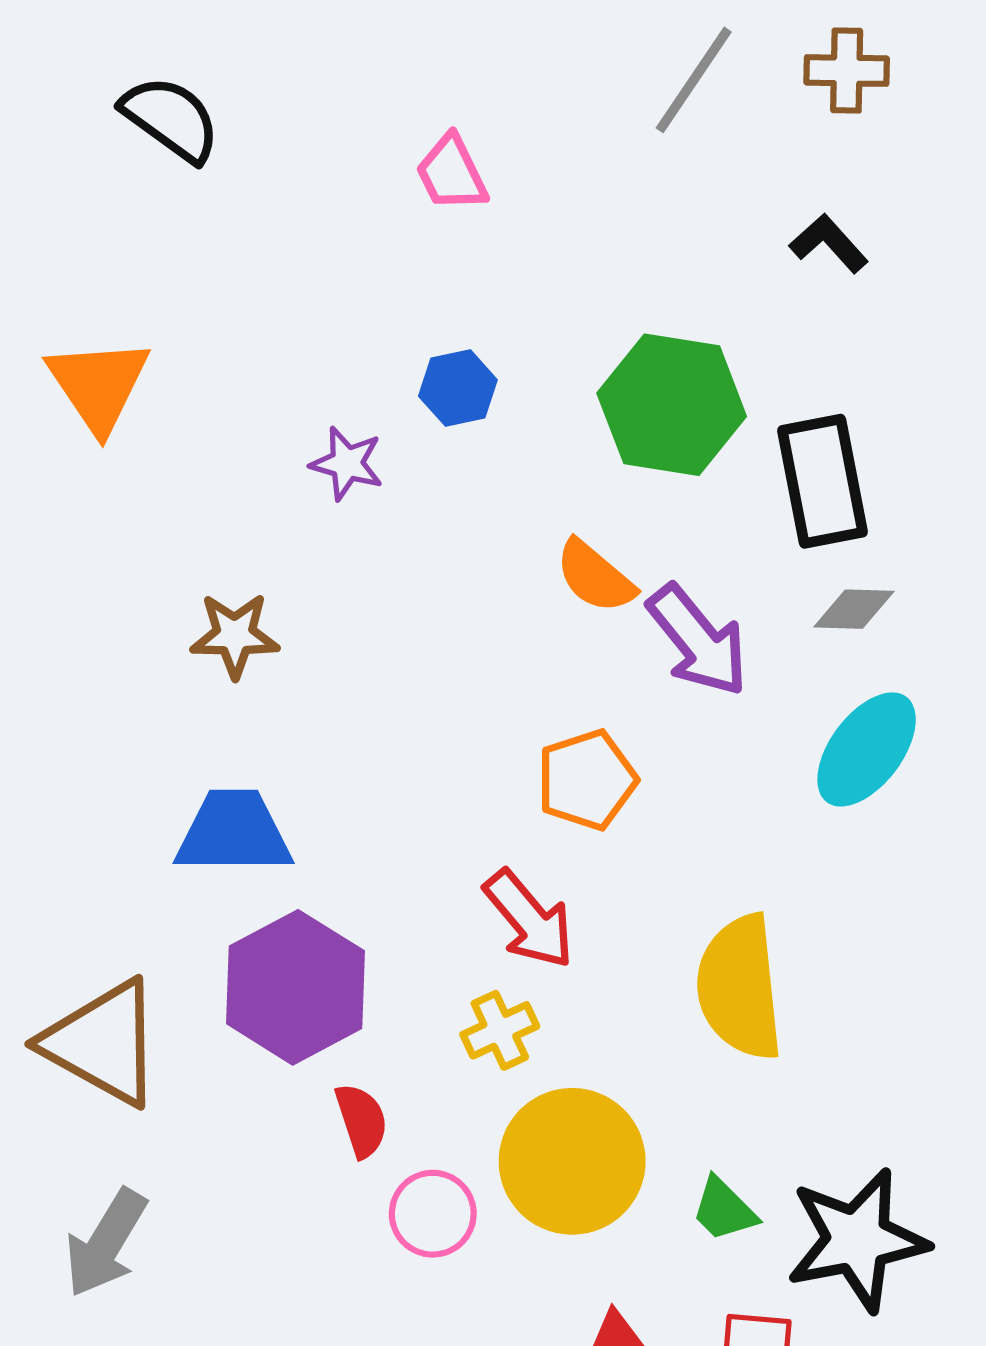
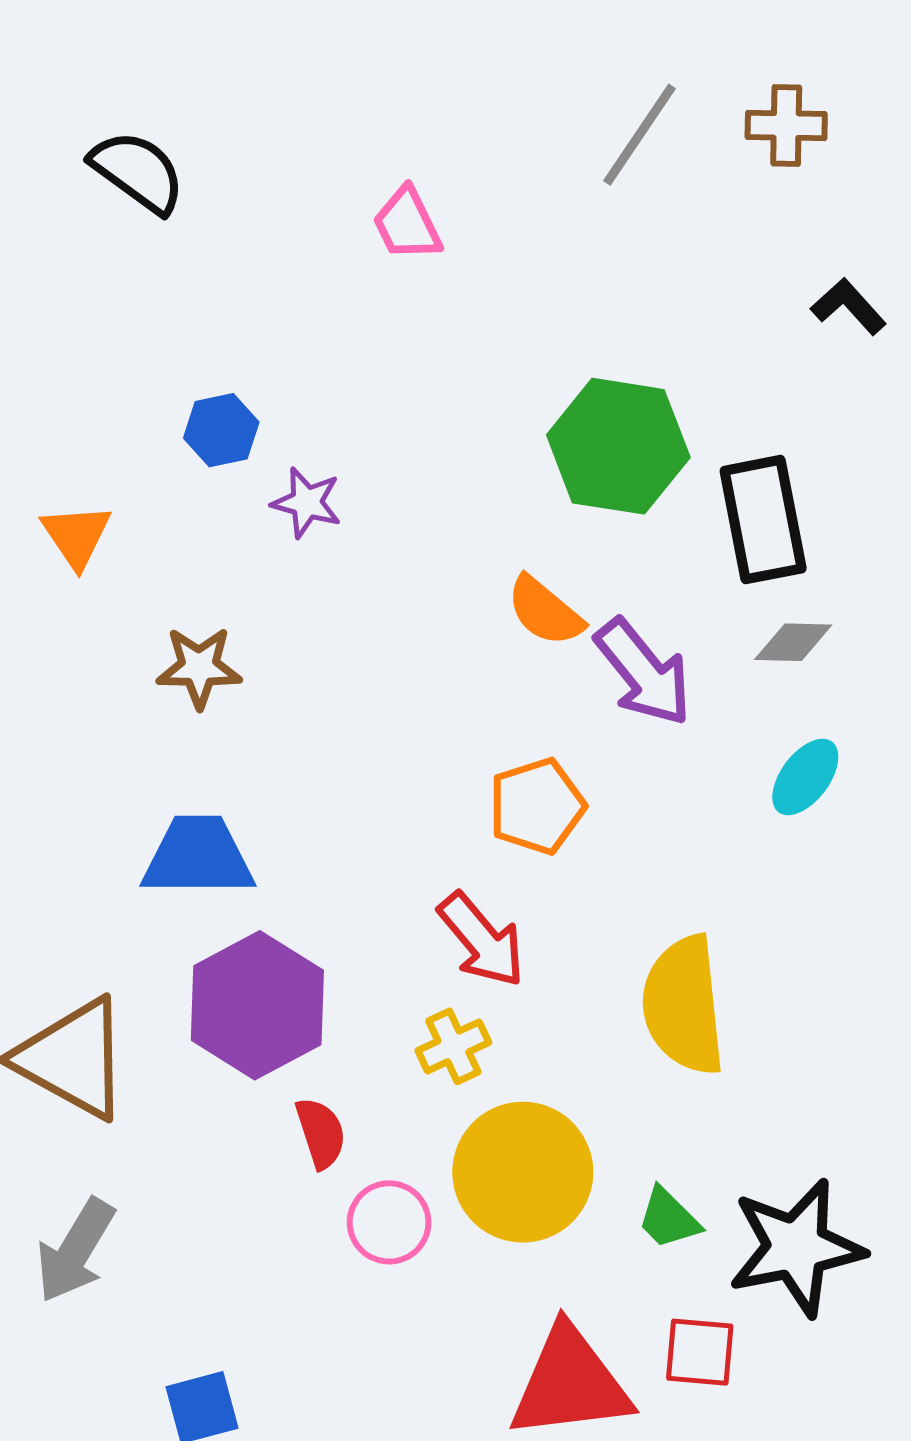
black L-shape: (829, 243) -> (849, 306), moved
orange triangle: (98, 385) -> (76, 536), moved, size x0.7
blue hexagon: (458, 388) -> (221, 430), moved
cyan ellipse: (867, 749) -> (805, 777), size x0.7

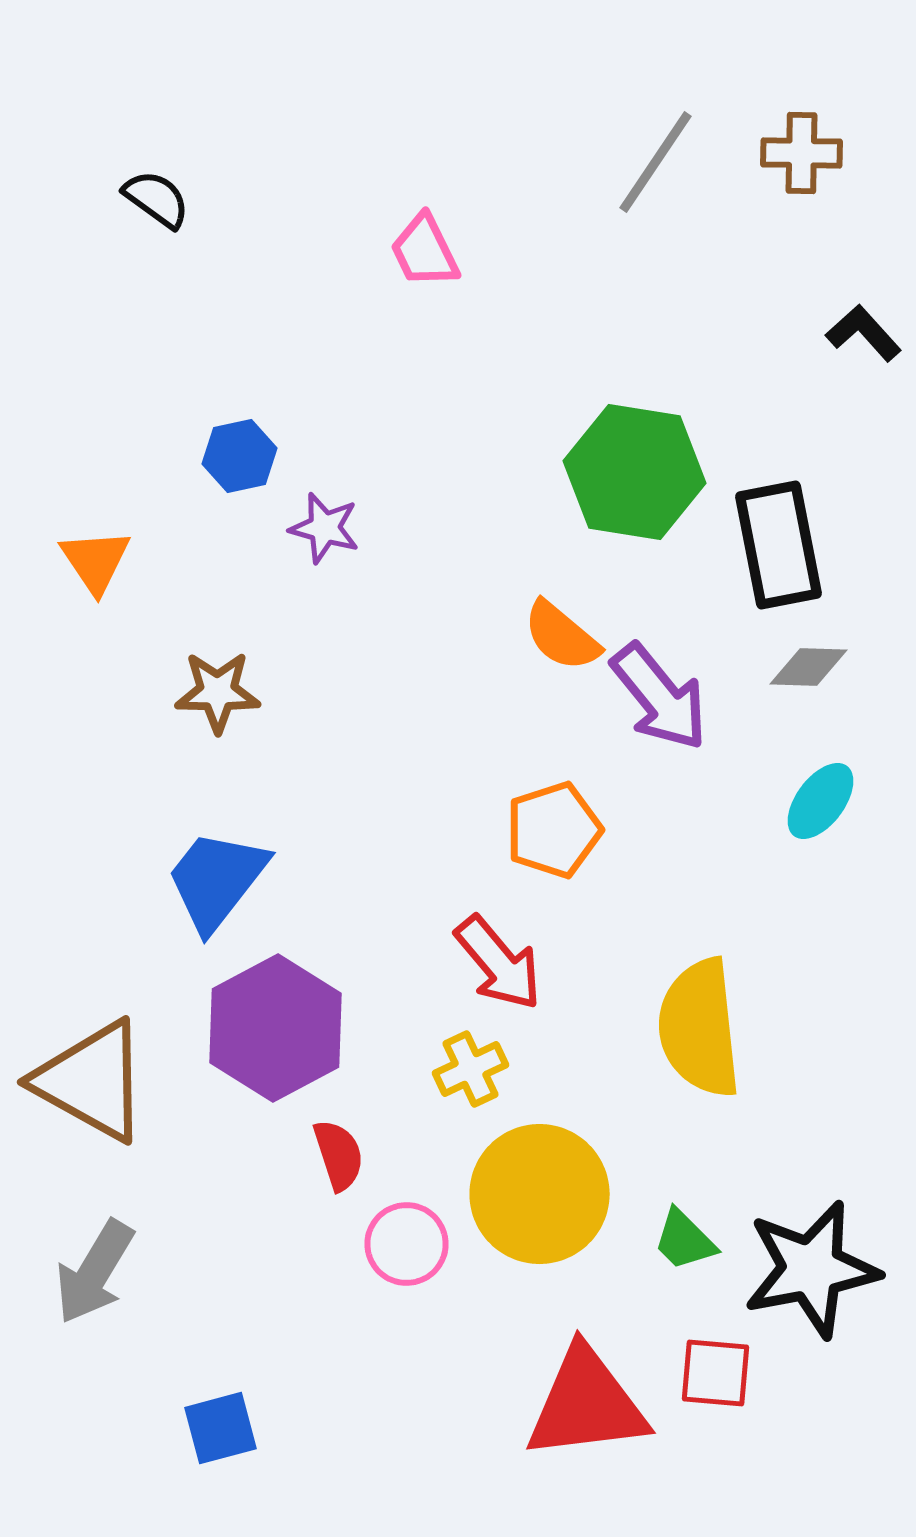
black semicircle: (138, 172) -> (156, 199), size x0.7
blue trapezoid: (198, 856) -> (216, 880), turned -52

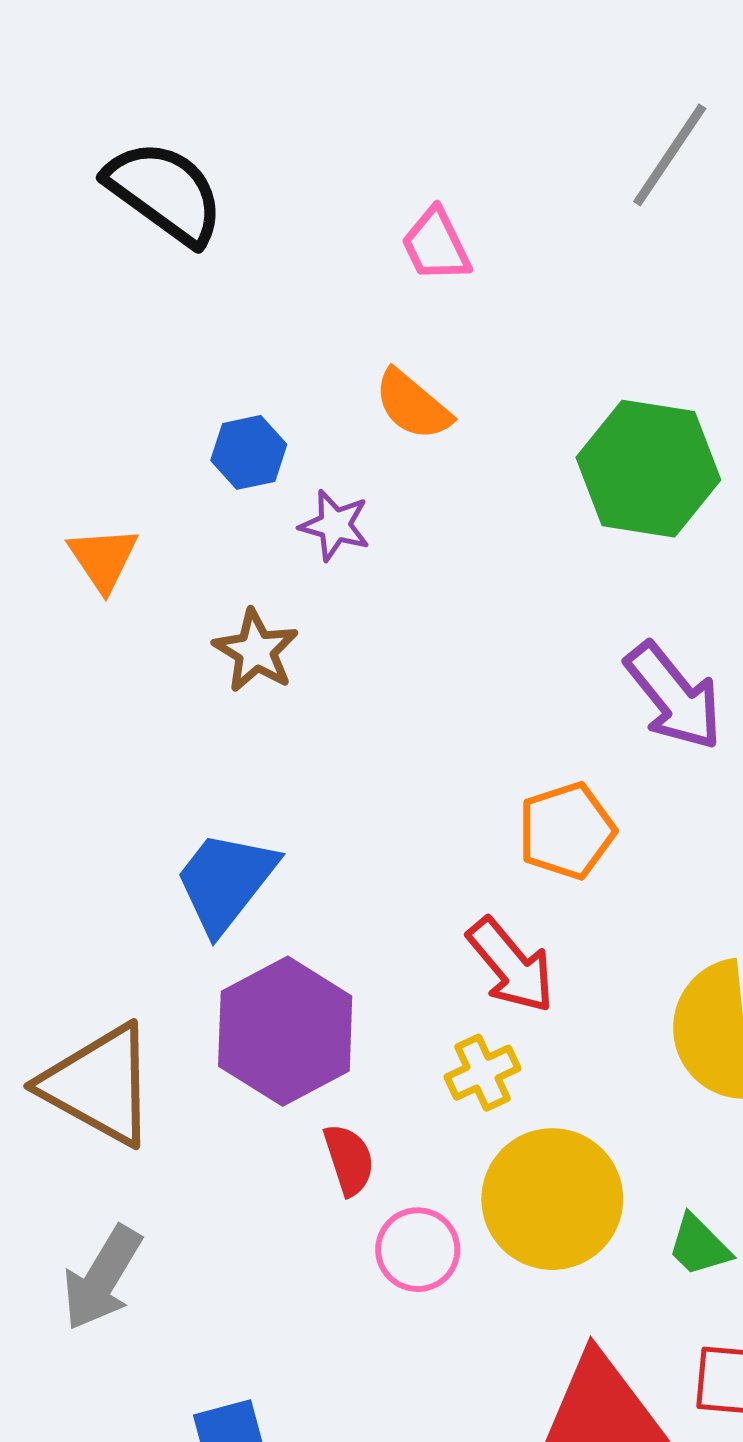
black semicircle: (156, 199) -> (165, 192), size x1.8
orange semicircle: (562, 636) -> (413, 405), moved
brown star: (218, 692) -> (256, 651), moved, turned 30

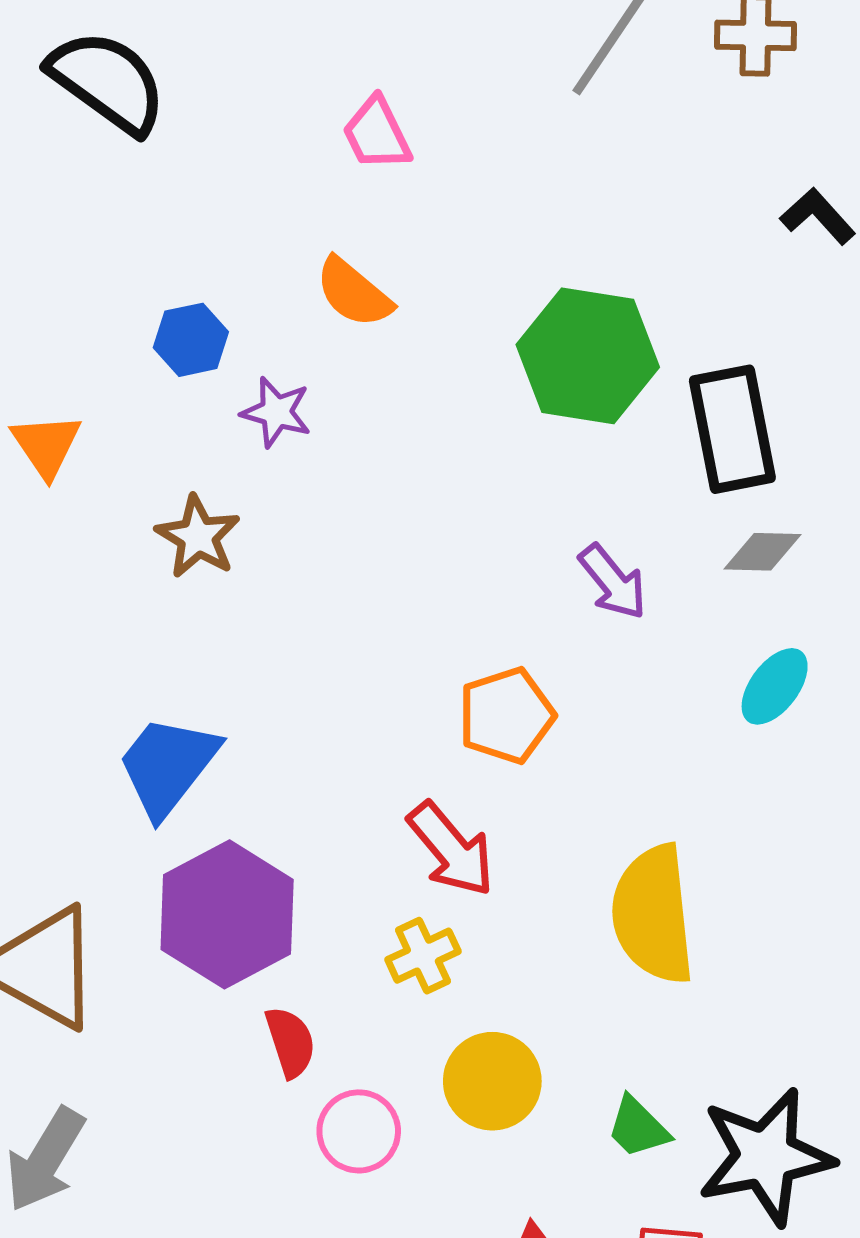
purple arrow: (674, 696) -> (613, 582), size x0.7
yellow circle: (552, 1199) -> (492, 1081), size x0.7

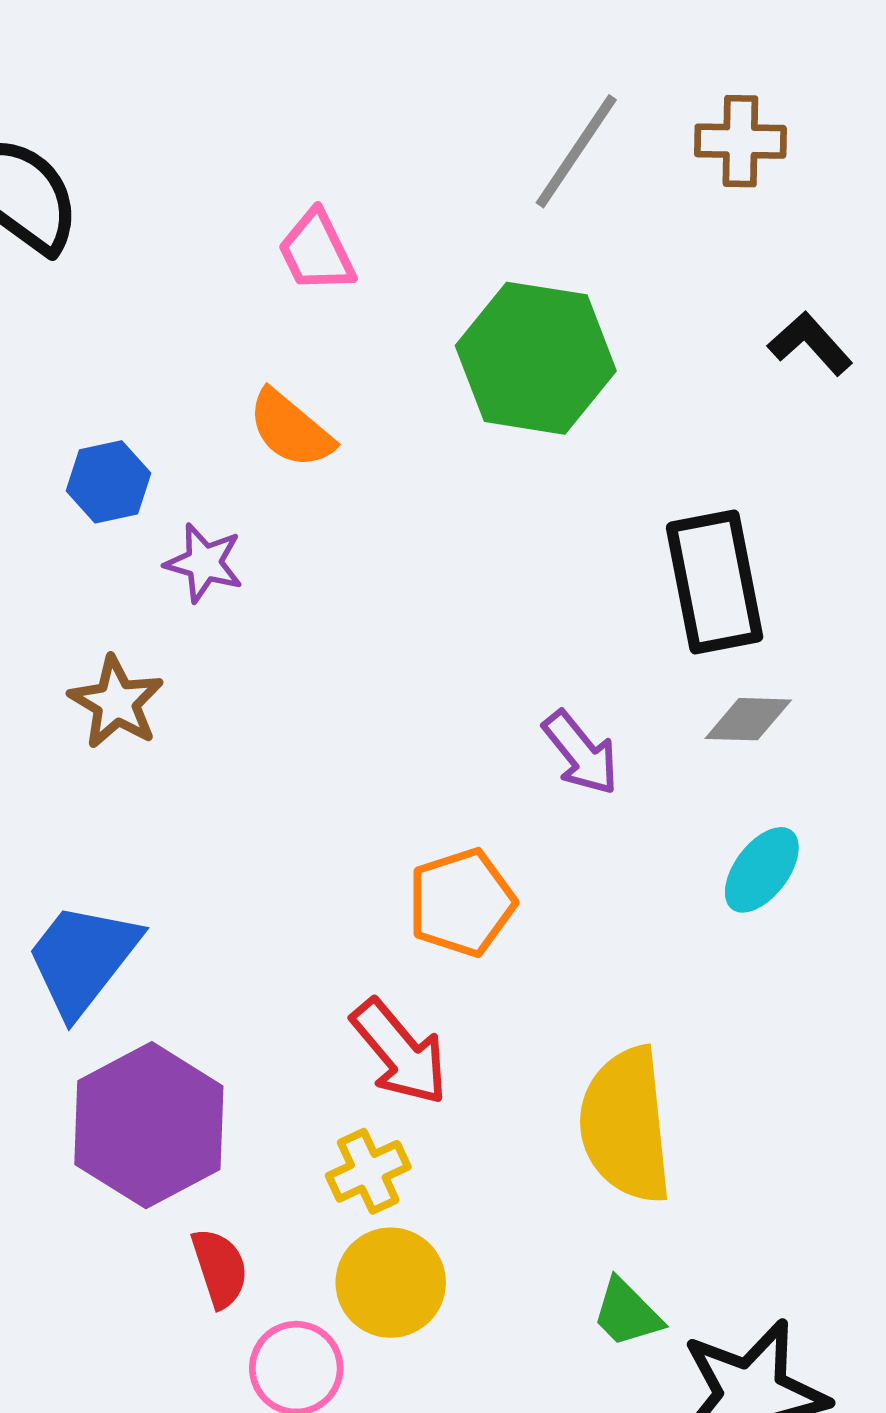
green hexagon: (588, 356) -> (536, 358), moved
yellow circle: (492, 1081) -> (391, 1283), moved
green trapezoid: (638, 1127) -> (627, 1313), moved

